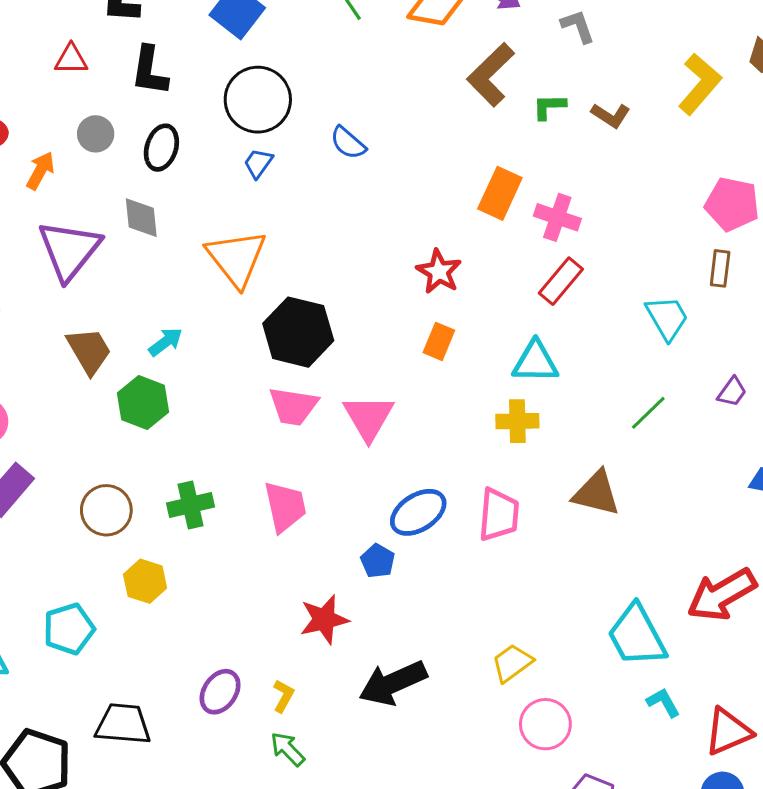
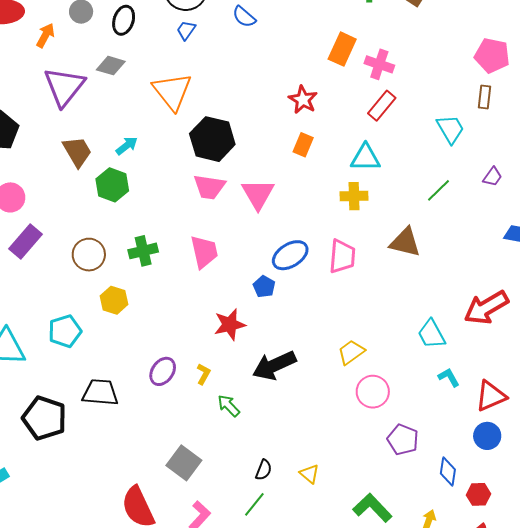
gray diamond: (141, 218) -> (111, 66), turned -68
cyan trapezoid: (637, 636) -> (431, 334), size x0.7
green arrow: (288, 749) -> (229, 406), moved

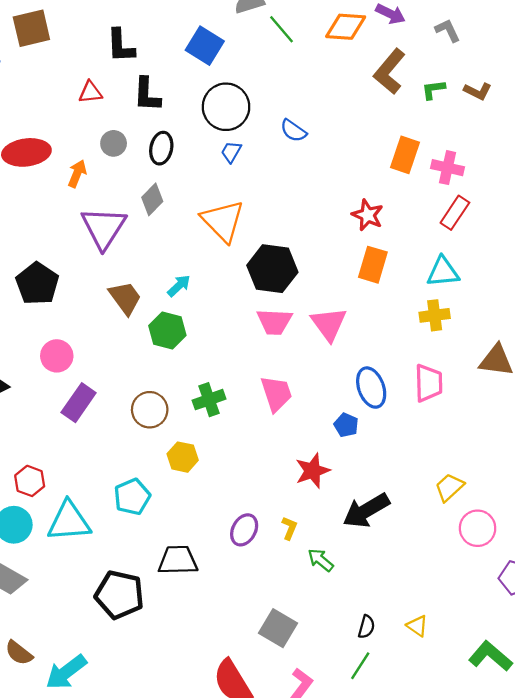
gray diamond: (111, 66) -> (152, 199), turned -56
orange rectangle: (303, 145) -> (373, 265), size x1.4
blue ellipse: (290, 255) -> (371, 388), turned -72

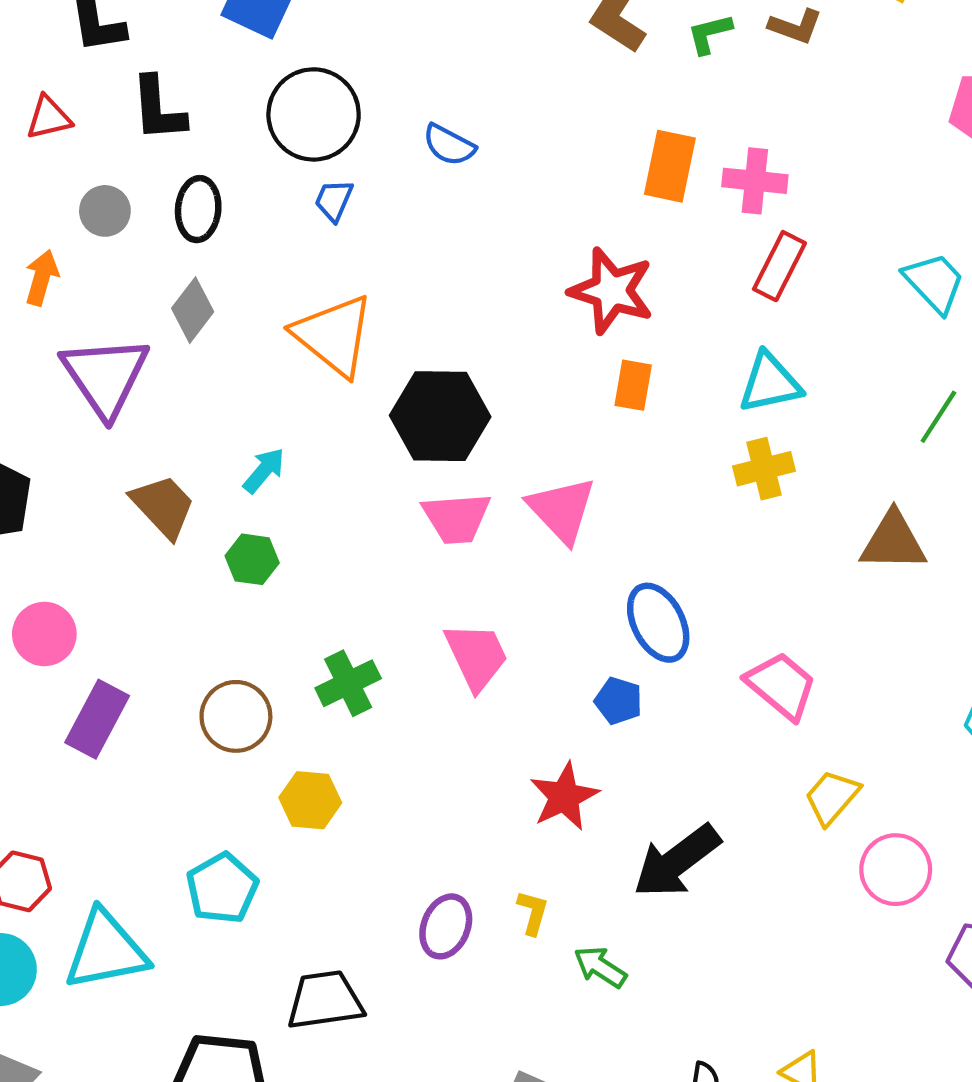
red star: (368, 215) -> (612, 291), size x1.4
orange rectangle: (373, 265) -> (633, 385), size x0.7
green hexagon: (167, 330) -> (252, 559), size x0.7
pink trapezoid: (429, 383) -> (781, 686), moved, turned -42

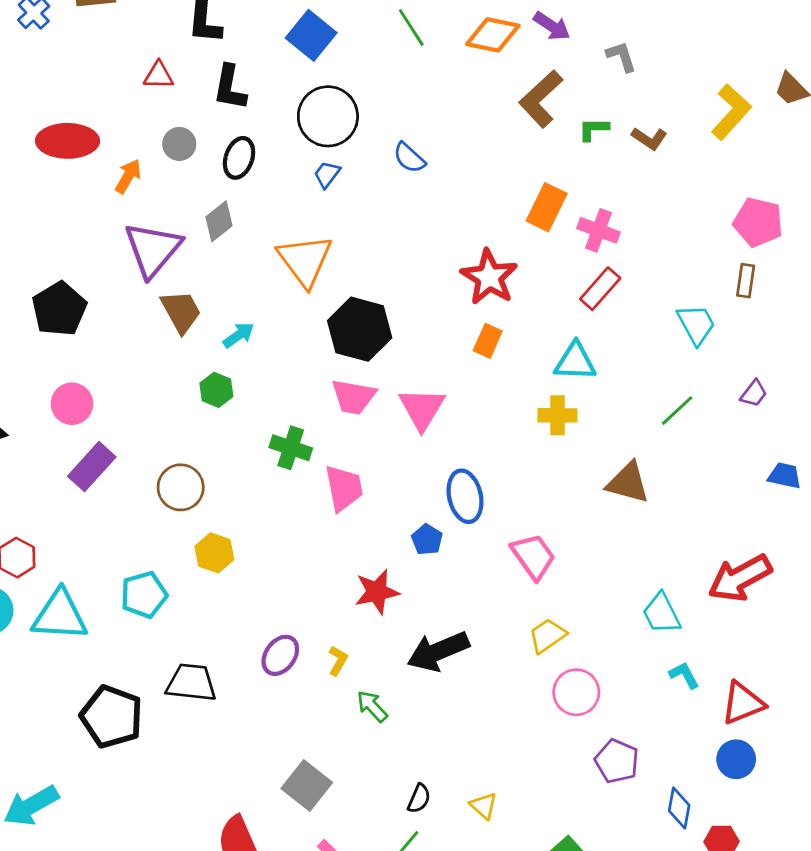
brown trapezoid: (163, 506) -> (181, 312), moved
green cross: (348, 683) -> (291, 448), moved, turned 30

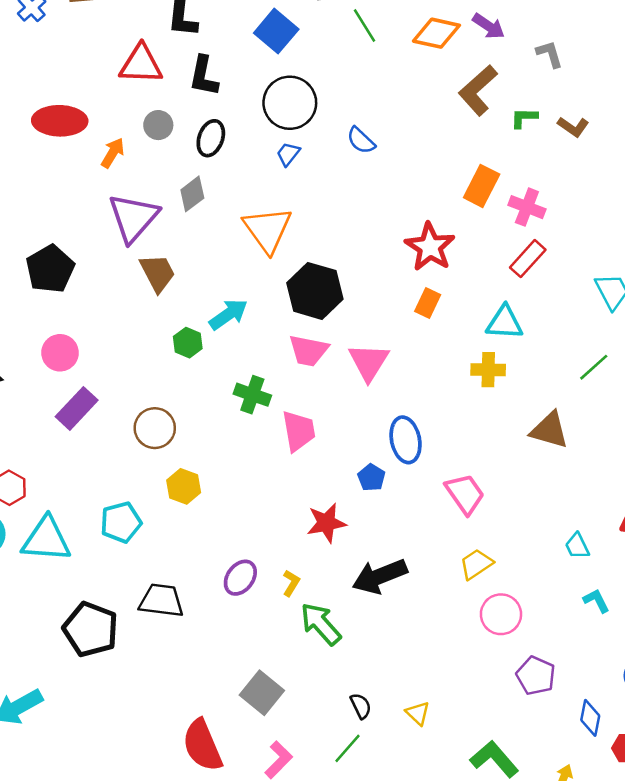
red triangle: (159, 75) -> (141, 64), size x1.6
cyan arrow: (238, 335) -> (228, 314), moved, size x1.4
cyan trapezoid: (661, 613) -> (577, 546), size x0.7
green arrow: (372, 706) -> (321, 624), size x1.5
black semicircle: (419, 798) -> (361, 706), turned -50

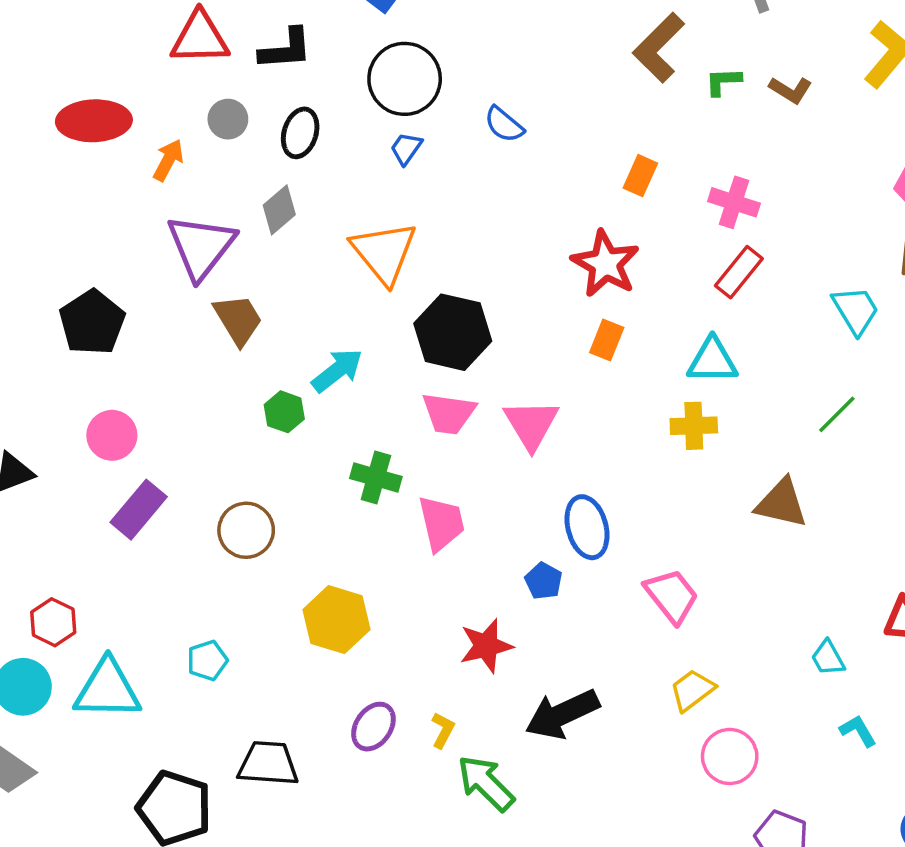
black L-shape: (204, 76) -> (286, 49), turned -102
orange rectangle: (482, 186) -> (640, 176), moved, size x0.7
yellow hexagon: (184, 486) -> (336, 620), moved, size x1.4
cyan pentagon: (121, 522) -> (207, 661), size x0.7

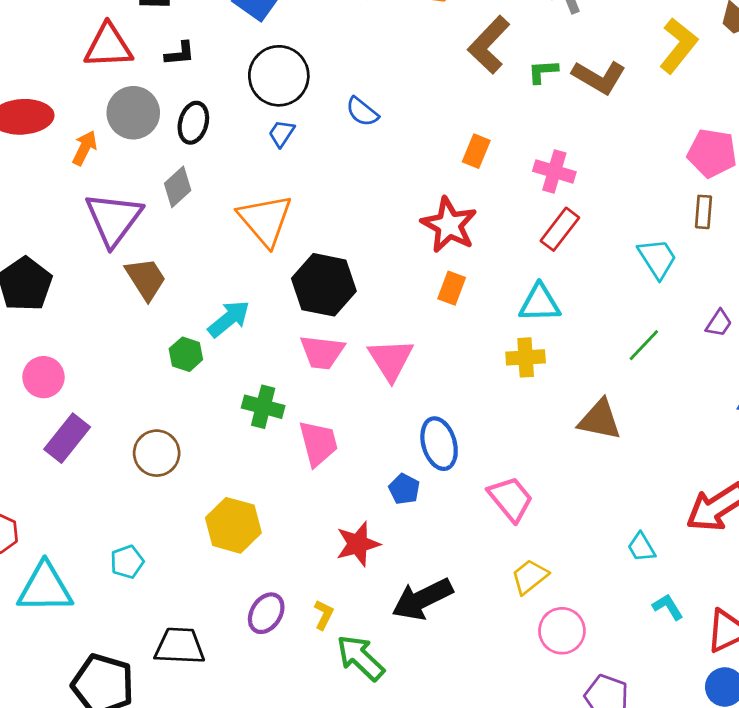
black L-shape: (286, 49) -> (180, 54), size x0.7
brown L-shape: (791, 90) -> (599, 77), size x1.5
gray circle: (228, 119) -> (133, 113), size x1.6

